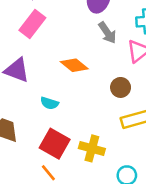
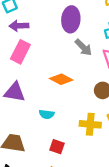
red square: (55, 144) -> (57, 147), size x0.6
yellow cross: (92, 148) -> (90, 124), moved

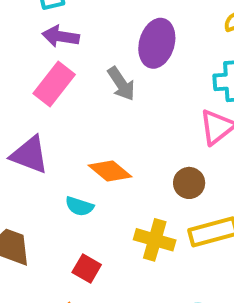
gray arrow: (83, 47) -> (121, 84), moved
orange diamond: (61, 79) -> (110, 171), moved

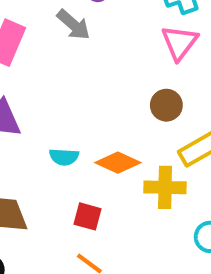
orange diamond: (110, 171) -> (118, 163), moved
yellow cross: (155, 240) -> (165, 187), moved

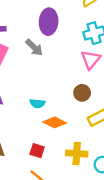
cyan semicircle: (64, 157) -> (37, 103), moved
yellow cross: (165, 187) -> (77, 154), moved

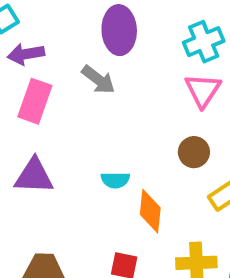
orange diamond: (55, 122) -> (150, 211), turned 75

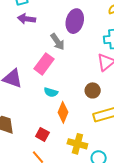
pink rectangle: (35, 101) -> (44, 64), moved

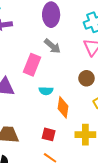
gray arrow: (57, 42) -> (52, 46), moved

